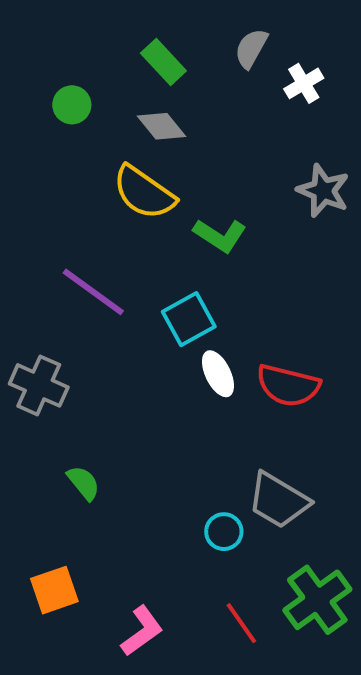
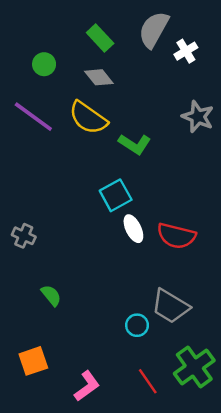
gray semicircle: (251, 48) -> (154, 30), size x1.5
purple line: (93, 292) -> (33, 117), moved
gray cross: (39, 385) -> (24, 236), size x0.7

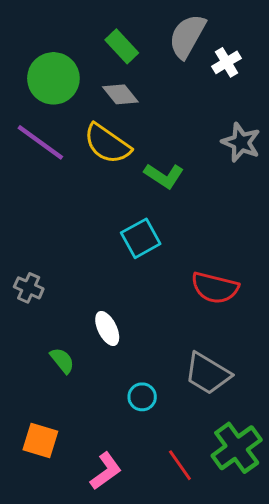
green circle: (44, 64) -> (53, 78), size x1.8
white ellipse: (133, 229) -> (107, 328), moved
cyan circle: (137, 325) -> (142, 397), moved
orange square: (33, 361) -> (40, 440), turned 36

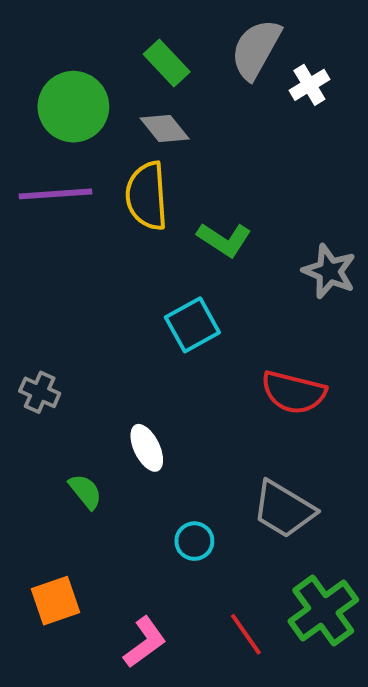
purple line: (40, 142) -> (56, 194), turned -40
gray star: (241, 142) -> (329, 271), moved
yellow semicircle: (107, 144) -> (147, 196), turned 51
orange square: (40, 440) -> (56, 601), turned -36

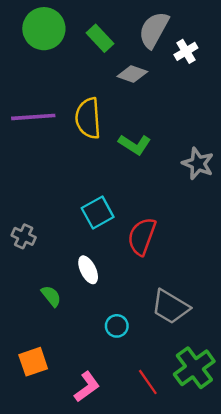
green circle: (73, 107) -> (44, 29), moved
gray diamond: (165, 128) -> (132, 74), moved, turned -32
cyan square: (192, 325) -> (98, 212), moved
red semicircle: (294, 392) -> (142, 236), moved, turned 96

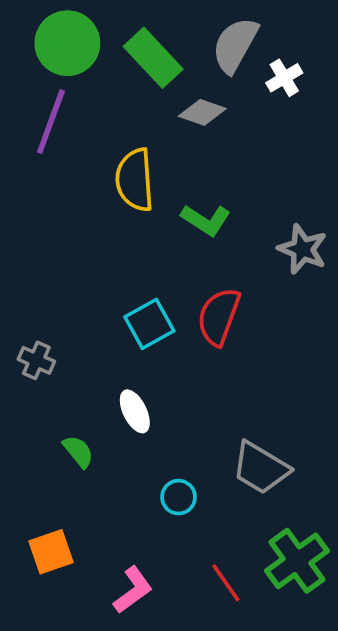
green rectangle: (100, 38) -> (153, 58), size x1.4
purple line: (33, 117) -> (51, 122), moved, turned -66
red semicircle: (142, 236) -> (219, 317), moved

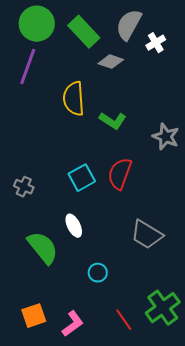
gray cross: (36, 360) -> (24, 187), moved
green semicircle: (78, 451) -> (43, 248), size x1.8
gray trapezoid: (261, 468) -> (147, 235), moved
orange square: (51, 552) -> (34, 316), moved

